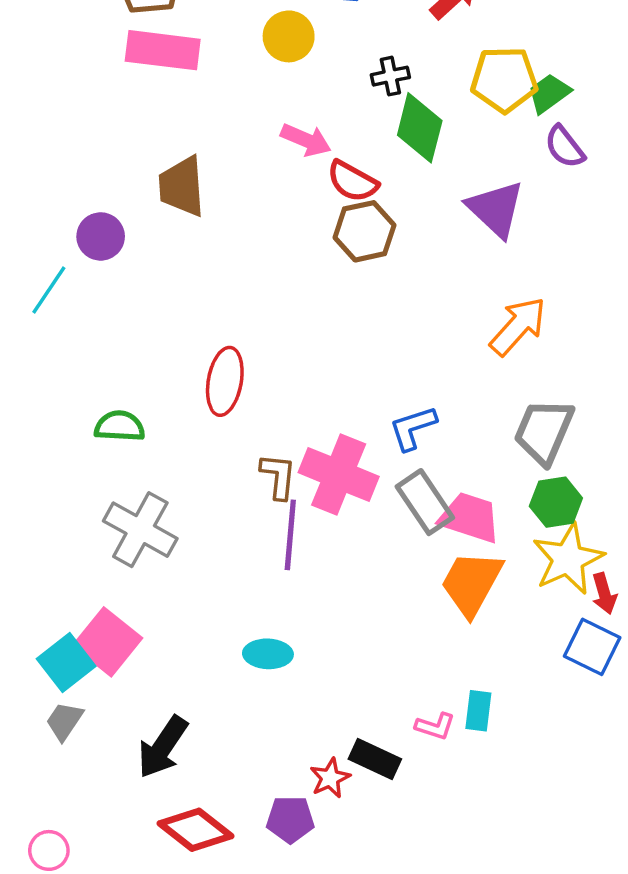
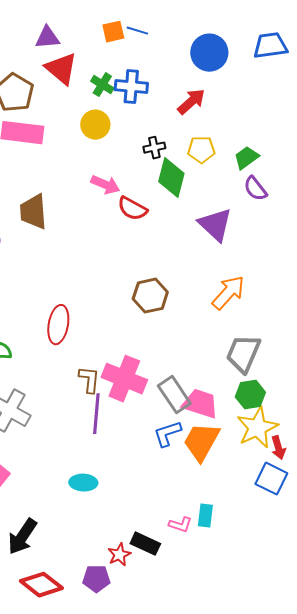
yellow pentagon: (504, 80) -> (201, 150), moved, size x0.7
brown hexagon: (364, 231) -> (150, 296), moved
blue L-shape: (413, 428) -> (167, 434), moved

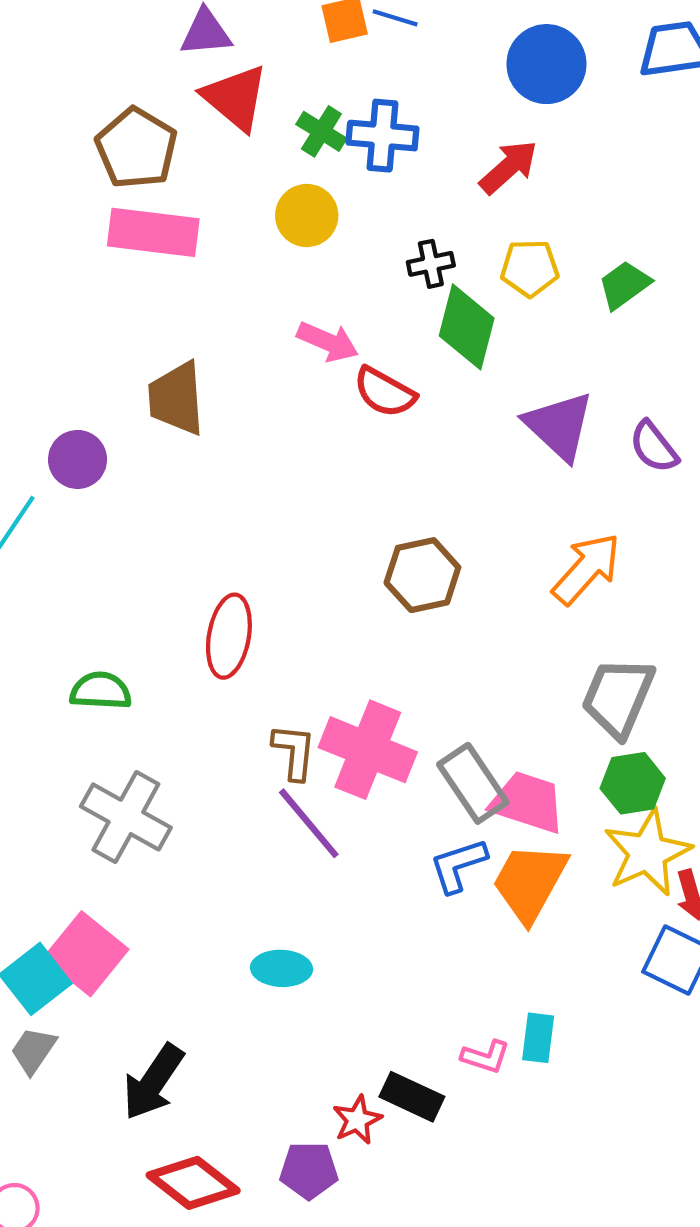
purple semicircle: (255, 189) -> (654, 447), moved
purple line: (96, 414) -> (309, 823), turned -45

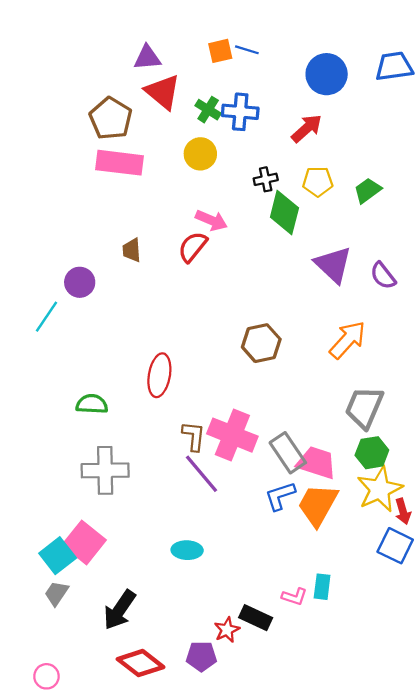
red semicircle: (385, 392) -> (193, 247), moved, turned 100
brown trapezoid: (176, 398) -> (132, 250), size x0.6
gray cross: (126, 817) -> (105, 470), turned -30

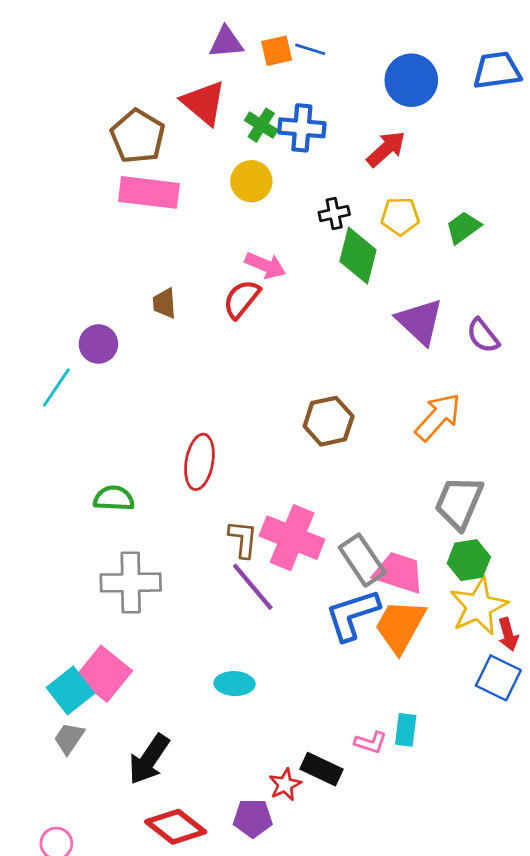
purple triangle: (147, 58) -> (226, 42), moved
blue L-shape: (280, 496) -> (352, 615), size x1.4

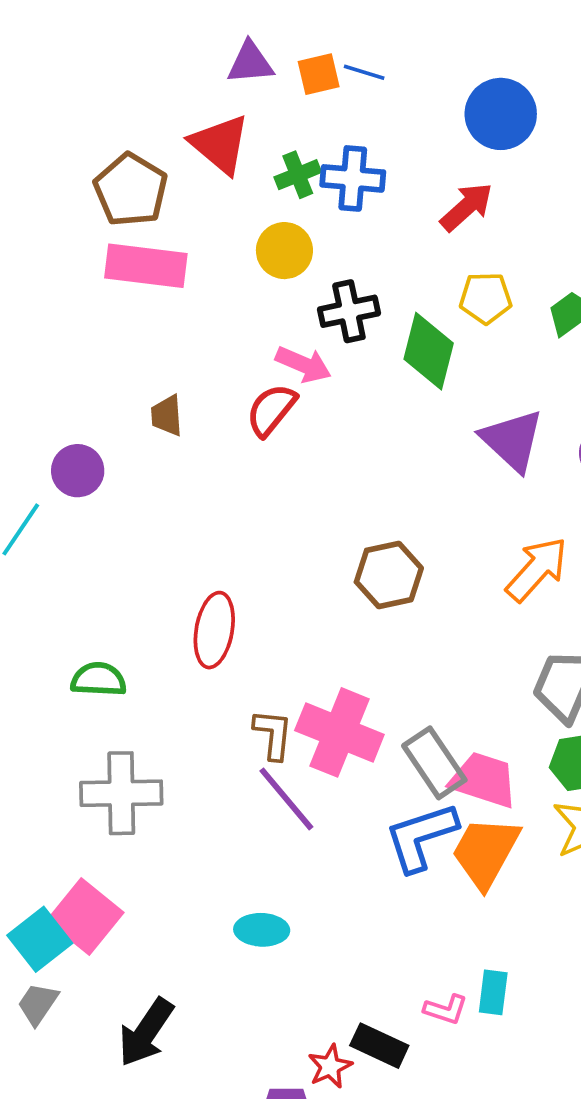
green cross: (261, 125) -> (298, 175), turned 36
black cross: (334, 213) -> (349, 311), moved, size x1.4

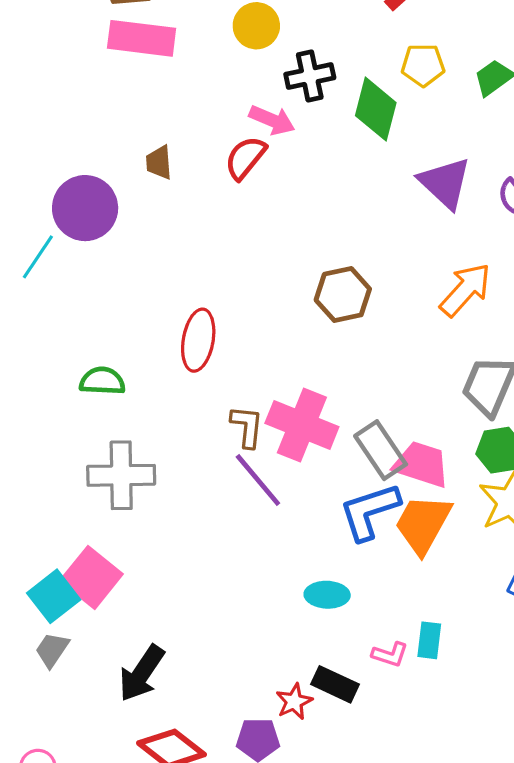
purple circle: (78, 471) -> (85, 208), size x1.5
cyan ellipse: (262, 930) -> (327, 595), moved

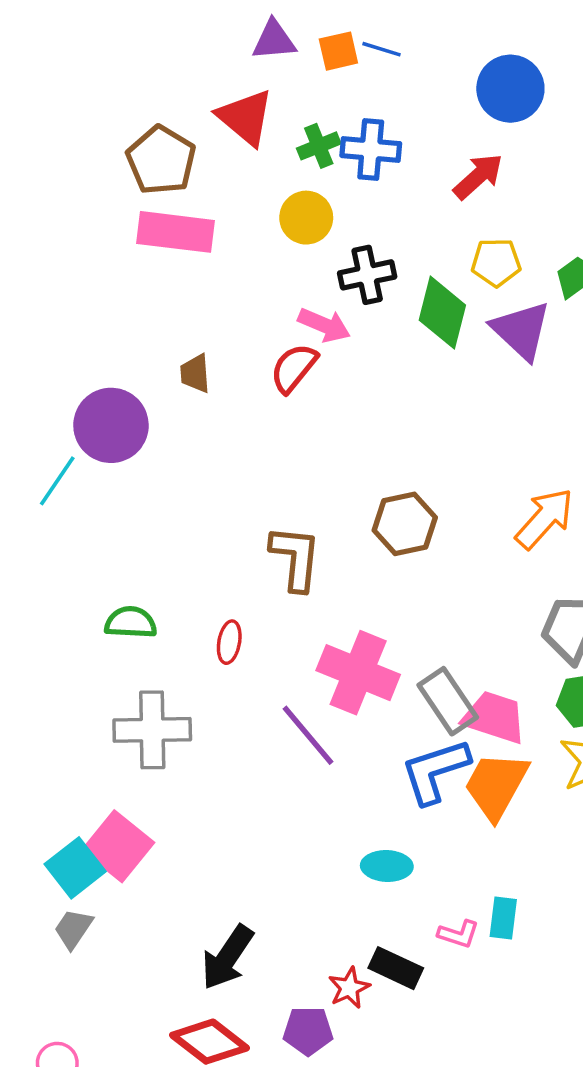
purple triangle: (445, 183) -> (521, 330), moved
red ellipse: (198, 340) -> (229, 642), moved, size x0.6
brown L-shape: (247, 427) -> (295, 558), moved, size x1.4
black arrow: (142, 673) -> (227, 957), moved

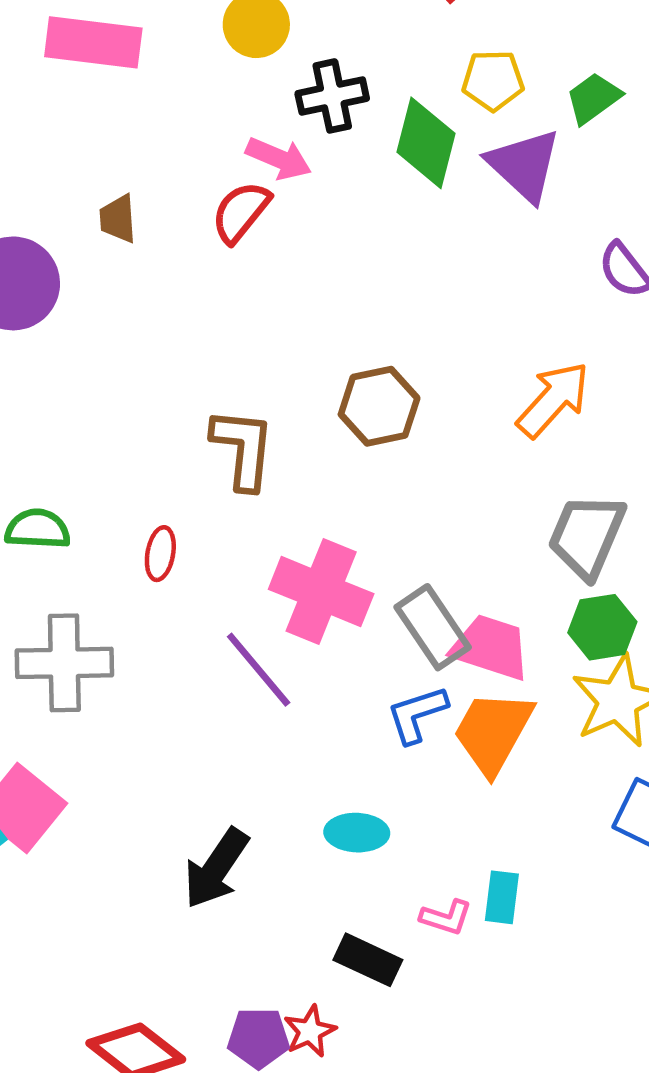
blue L-shape: (435, 771) -> (417, 714), size x0.7
black arrow: (227, 957) -> (216, 868), moved
red star: (349, 988) -> (310, 1031), moved

